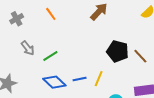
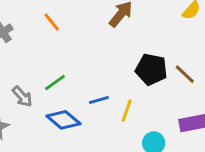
gray arrow: (28, 48) -> (22, 97), moved
blue line: (80, 79) -> (99, 100), moved

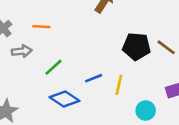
orange line: (52, 22) -> (41, 27), moved, turned -42
gray arrow: (22, 97) -> (22, 51), moved, turned -48

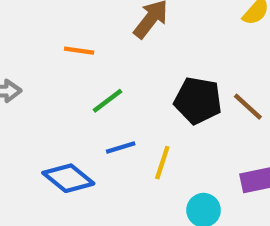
orange line: (41, 27) -> (79, 51), moved
green line: (54, 67) -> (107, 101), moved

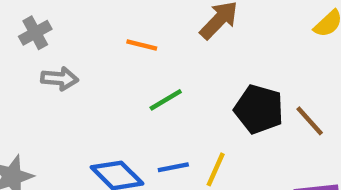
blue line: (121, 148) -> (173, 167), moved

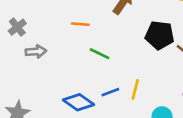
green line: (166, 100) -> (100, 54), turned 66
black pentagon: (259, 109) -> (160, 35), moved

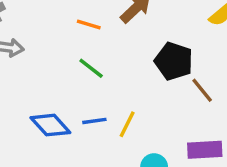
orange line: (80, 24) -> (89, 24), moved

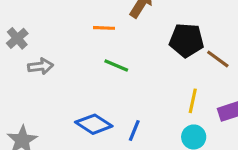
blue line: (94, 121) -> (134, 131), moved, turned -45
yellow line: (127, 124) -> (193, 101), moved

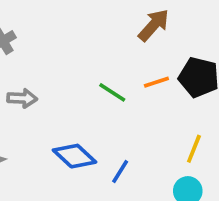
orange line: (104, 28) -> (156, 82), moved, turned -30
gray arrow: (41, 66) -> (22, 98), moved

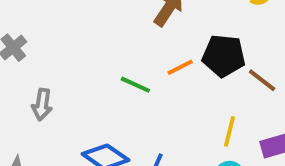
gray arrow: (22, 98) -> (42, 105), turned 104

